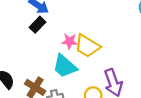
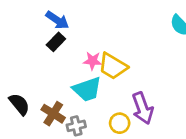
cyan trapezoid: (65, 66) -> (87, 89), turned -60

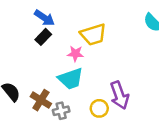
yellow trapezoid: (113, 66) -> (93, 35), moved, turned -48

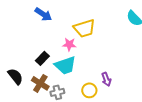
black rectangle: (43, 37) -> (42, 58), moved
purple arrow: (120, 95) -> (106, 79), size x0.6

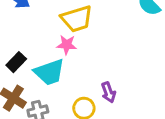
pink star: (69, 44) -> (67, 45), moved

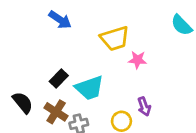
pink star: (67, 45) -> (137, 60), moved

